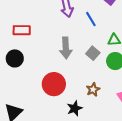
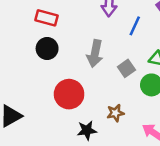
blue line: (91, 19) -> (135, 26), turned 42
black circle: (15, 58) -> (47, 48), moved

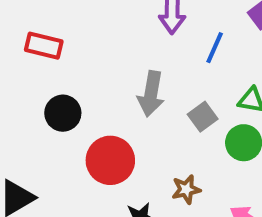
red rectangle: (46, 18) -> (44, 46), moved
black circle: (47, 48) -> (63, 113), moved

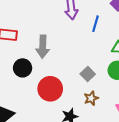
gray arrow: (151, 94) -> (43, 47), moved
gray square: (203, 117) -> (88, 74), moved

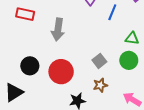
black circle: (23, 68) -> (30, 66), moved

